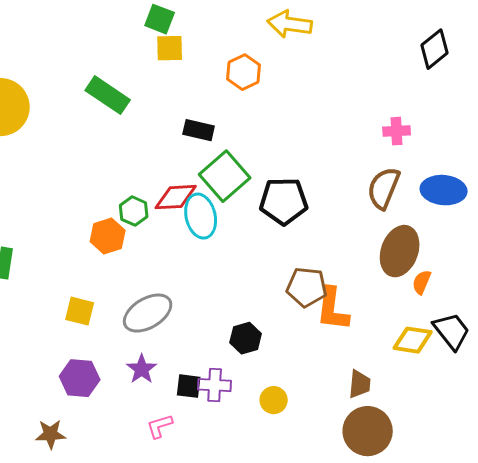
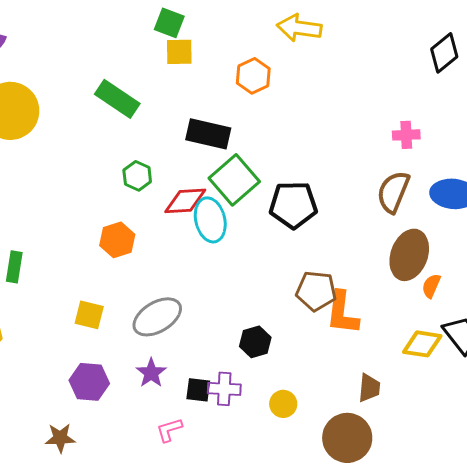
black rectangle: (199, 130) -> (208, 134), size x1.4
green hexagon: (134, 211) -> (137, 176), moved
brown circle: (368, 431) -> (347, 438), moved

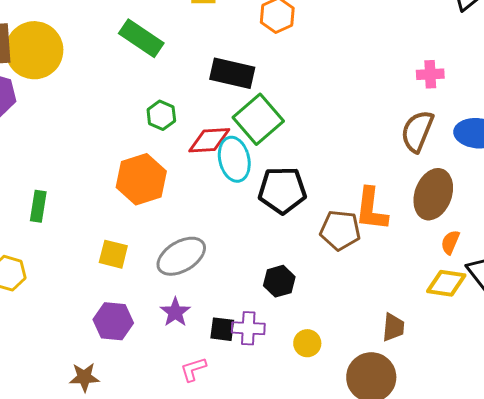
black pentagon: (293, 205) -> (282, 190), moved
orange hexagon: (117, 240) -> (141, 179), size x1.4
orange semicircle: (431, 286) -> (450, 242), moved
orange L-shape: (342, 313) -> (371, 209), moved

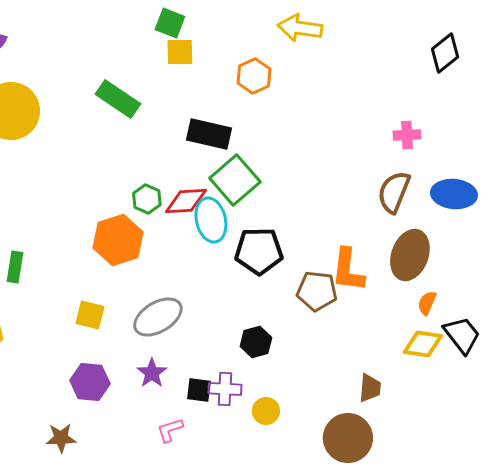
green hexagon: (161, 115) -> (147, 199), moved
yellow circle: (307, 343) -> (266, 411), moved

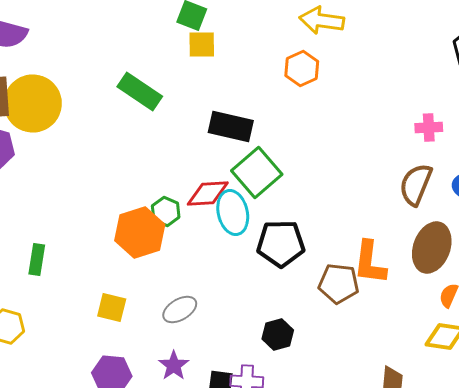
orange hexagon: (254, 76) -> (302, 68), moved
green hexagon: (147, 199) -> (166, 212), moved
gray ellipse: (158, 317) -> (180, 310), size x0.7

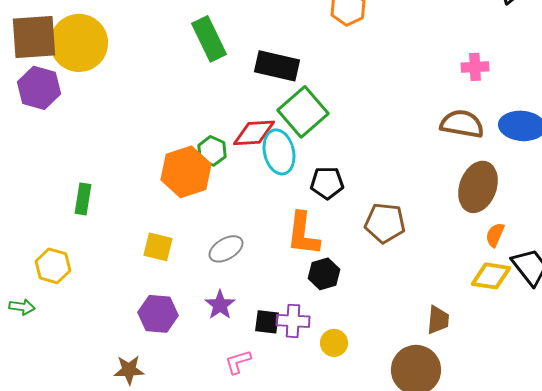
green rectangle: (140, 92) -> (209, 39), moved, turned 30
brown semicircle: (416, 184) -> (462, 124), turned 78
black pentagon: (281, 244) -> (327, 183), size x0.7
orange L-shape: (370, 262) -> (303, 234), moved

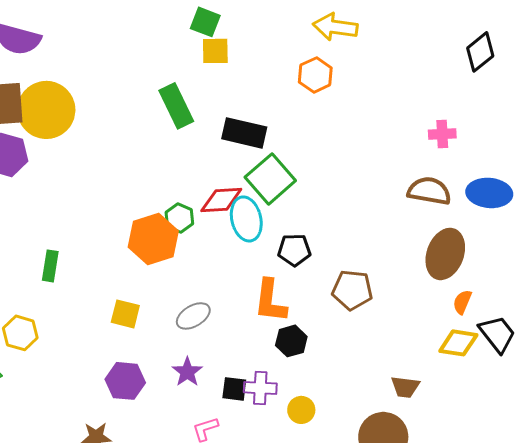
brown trapezoid: (438, 320) -> (405, 387), turned 92

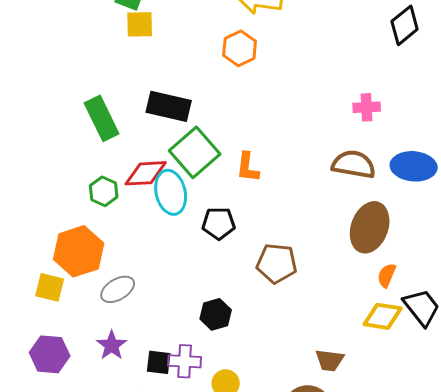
green rectangle: (176, 106) -> (102, 118), moved
orange hexagon: (153, 239) -> (79, 251), moved
orange L-shape: (270, 301) -> (248, 167), moved, size x0.7

